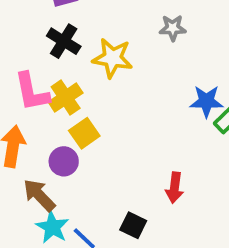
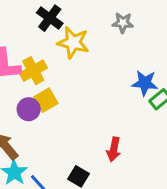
black cross: (64, 41) -> (50, 18), moved
purple circle: (64, 161) -> (29, 109), moved

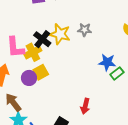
black cross: (50, 18) -> (42, 39), moved
gray star: (123, 23) -> (85, 30), moved

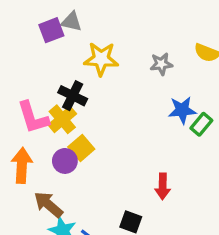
gray star: (85, 30) -> (161, 64), moved
yellow star: (60, 34) -> (101, 59), moved

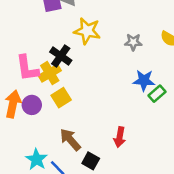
purple circle: (65, 161) -> (32, 105), moved
brown arrow: (48, 205) -> (70, 140), moved

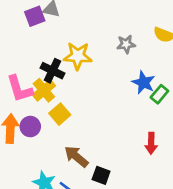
yellow star: (87, 31) -> (78, 56), moved
blue star: (144, 80) -> (143, 82), turned 30
red arrow: (120, 137) -> (151, 143), moved

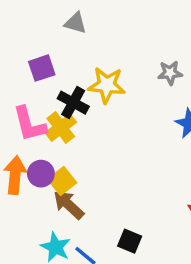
purple square: (35, 16) -> (42, 68), moved
yellow square: (60, 114) -> (62, 181), moved
brown arrow: (76, 157) -> (69, 205), moved

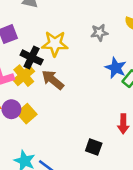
brown arrow: (69, 205) -> (53, 80), moved
black square: (130, 241) -> (94, 147), moved

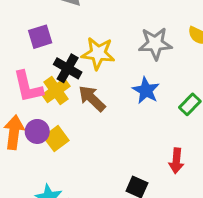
gray star: (99, 33) -> (155, 44), size x1.5
blue star: (116, 68) -> (146, 90), moved

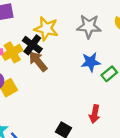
black cross: (68, 68) -> (32, 45), moved
blue star: (146, 90) -> (91, 62), moved, turned 30

